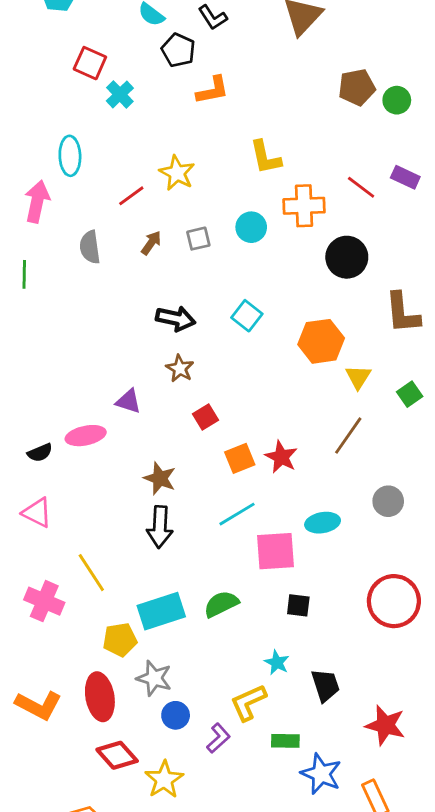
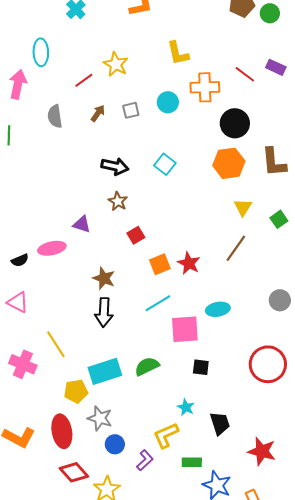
orange hexagon: (321, 341) -> (229, 163), moved
gray circle: (388, 501) -> (280, 300), moved

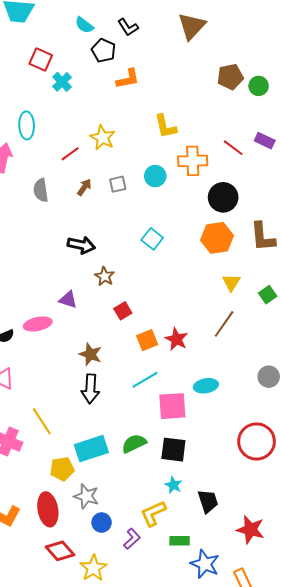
black arrow: (115, 166) -> (81, 245), moved
black square: (201, 367) -> (173, 450), moved, size x1.5

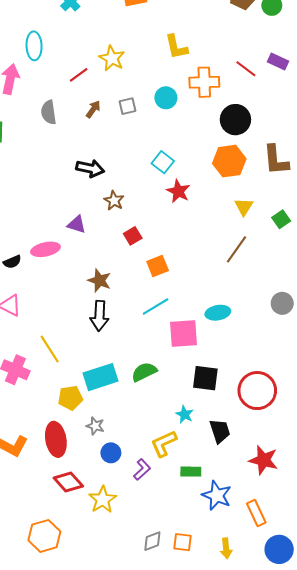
red star: (177, 339) -> (178, 191), moved
red circle: (257, 441) -> (257, 391), moved
black square: (173, 450) -> (205, 378), moved
gray star: (86, 496) -> (95, 426), size x0.7

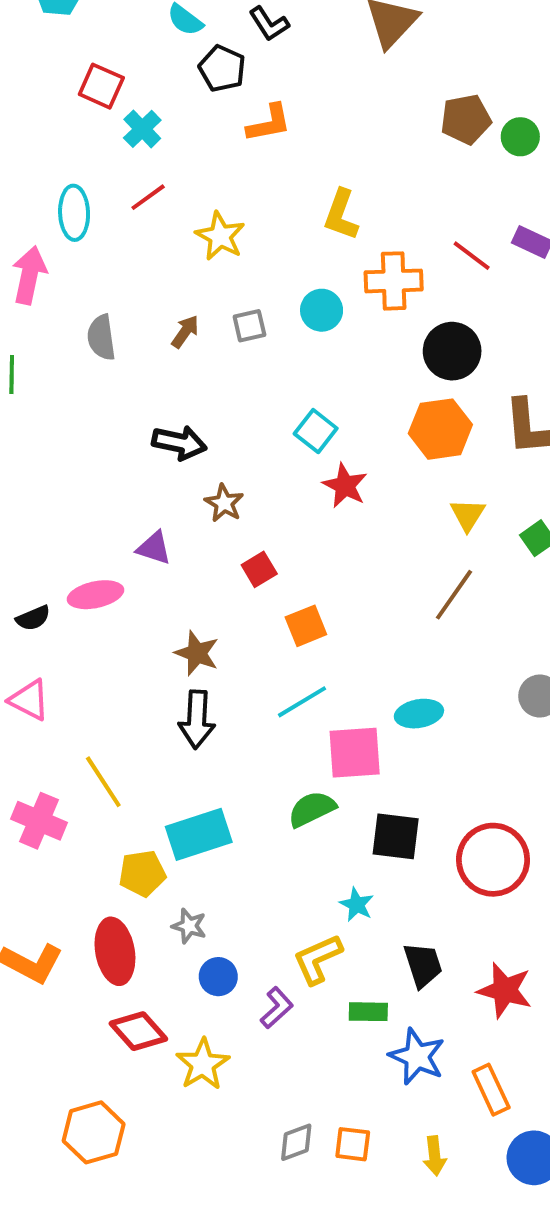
yellow L-shape: (176, 47) -> (341, 215), turned 32
red line: (79, 75) -> (148, 197), moved
green semicircle: (144, 372) -> (312, 809), moved
black trapezoid: (220, 431) -> (423, 965), moved

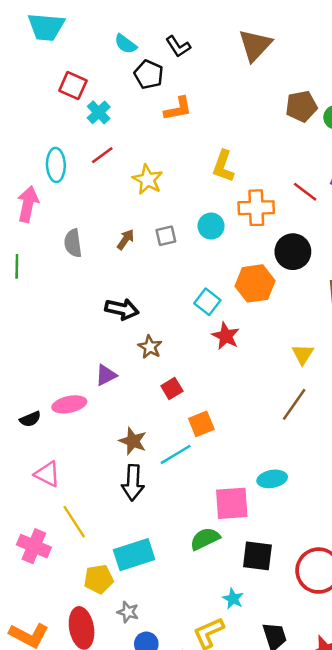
orange hexagon: (440, 429) -> (255, 283), moved
purple triangle: (154, 548) -> (106, 375), turned -45
pink triangle: (29, 700) -> (47, 474), moved
cyan line: (302, 702) -> (176, 454), moved

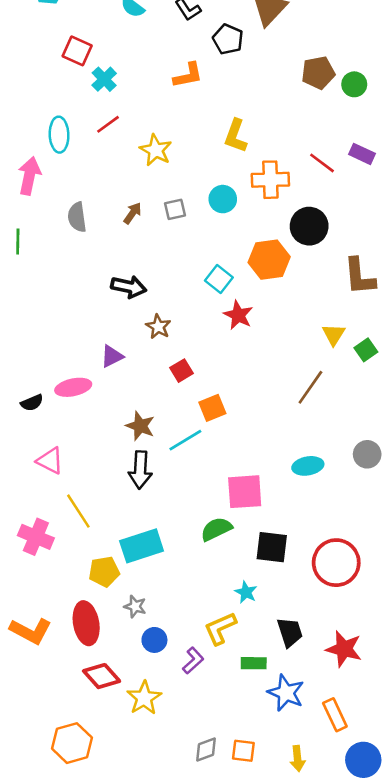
black pentagon: (149, 75) -> (228, 39), moved
yellow triangle: (303, 354) -> (334, 334), moved
cyan ellipse: (272, 479) -> (308, 466), moved

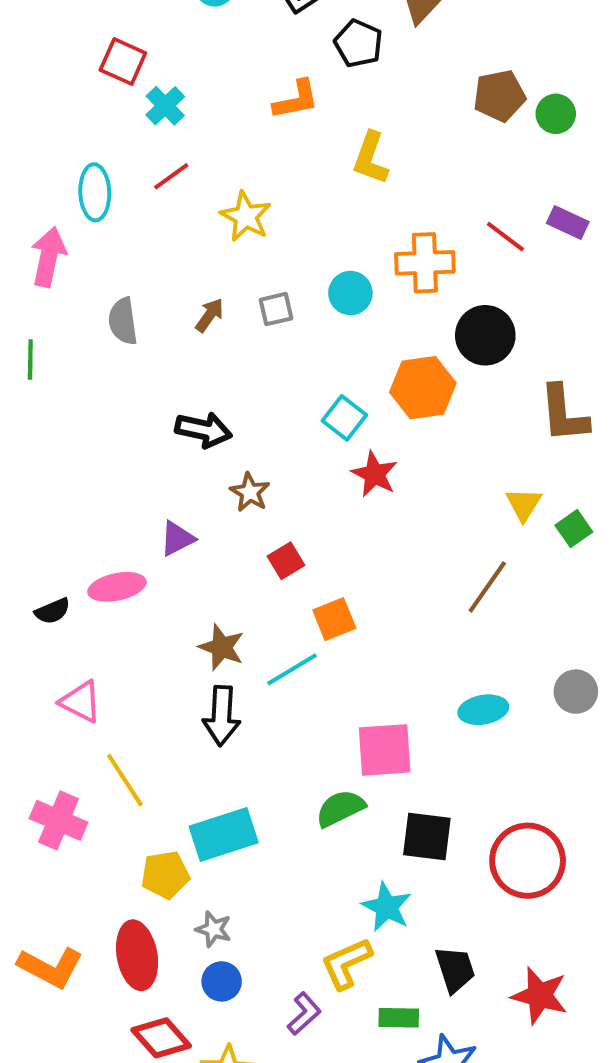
yellow L-shape: (236, 136) -> (371, 158), moved
cyan star: (246, 592) -> (387, 907), size x1.4
blue circle: (154, 640) -> (222, 981), moved

